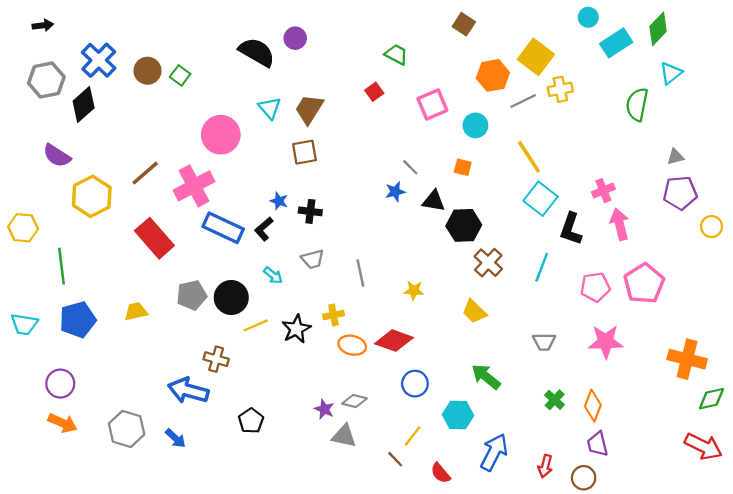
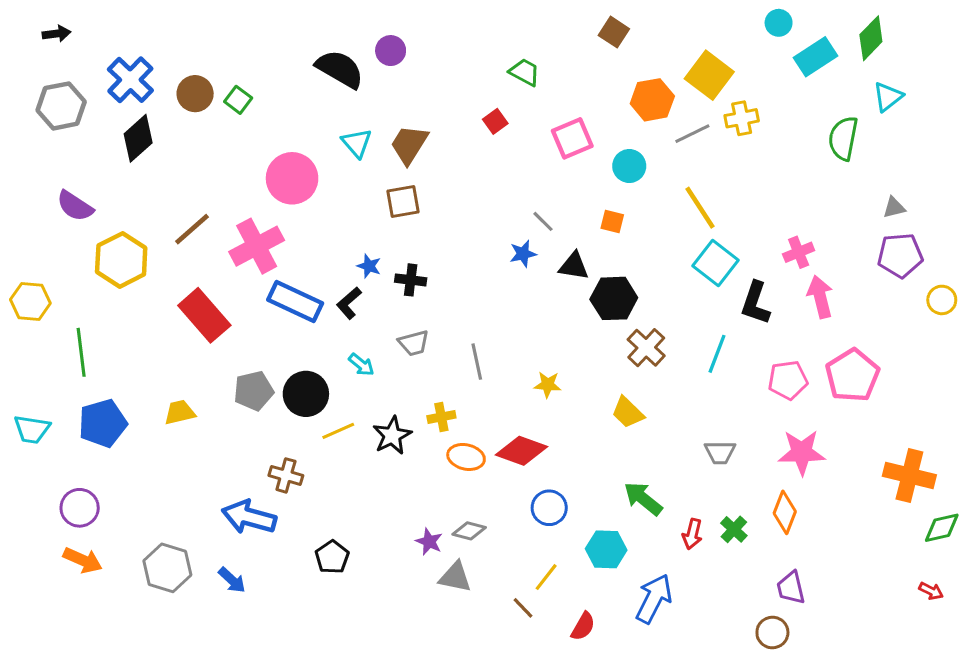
black diamond: (84, 104) -> (138, 138), moved
orange diamond: (593, 406) -> (785, 512), moved
red arrow: (703, 446) -> (931, 591), size x0.5
red arrow: (545, 466) -> (692, 534), moved
red semicircle: (441, 473) -> (583, 626), turned -110

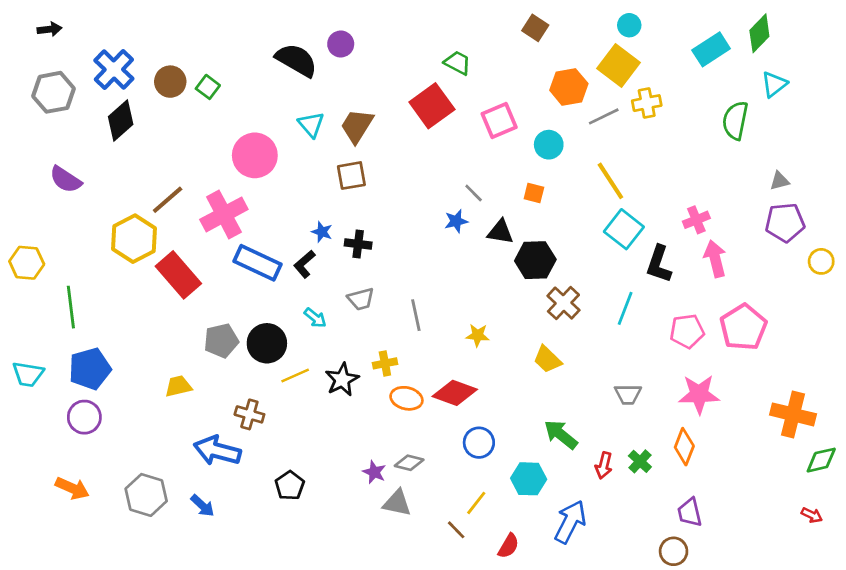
cyan circle: (779, 23) -> (629, 25), moved
red square: (495, 121) -> (432, 106), size x2.0
yellow hexagon: (121, 260) -> (134, 239), moved
yellow trapezoid: (180, 412) -> (178, 386), moved
purple circle: (80, 508) -> (84, 417), moved

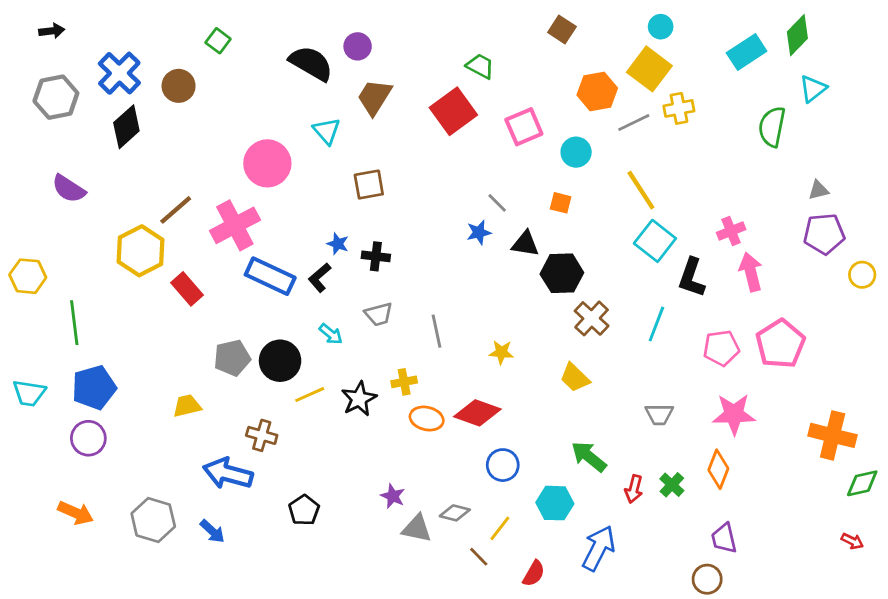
green square: (208, 87) -> (218, 41), moved
brown trapezoid: (357, 126) -> (374, 97), moved
red rectangle: (178, 275) -> (187, 289), size x0.7
gray diamond: (409, 463) -> (455, 513), moved

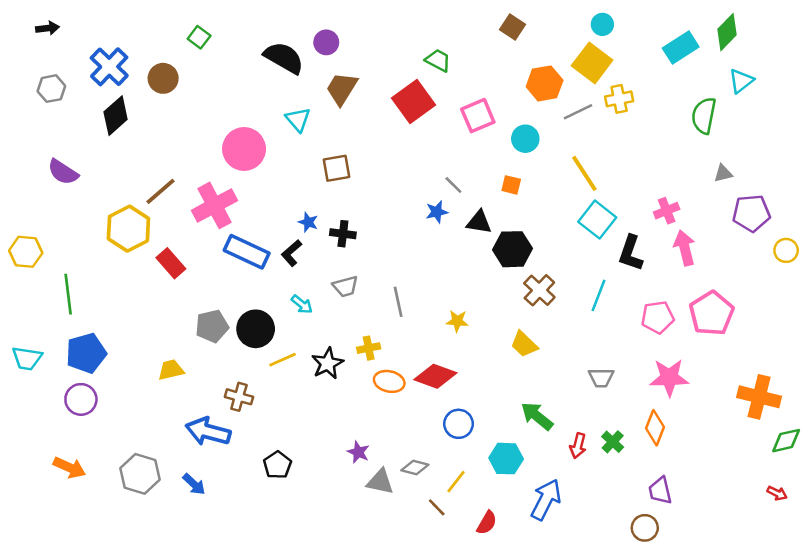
gray hexagon: (56, 97) -> (51, 89), size x0.7
gray triangle: (818, 190) -> (723, 173), moved

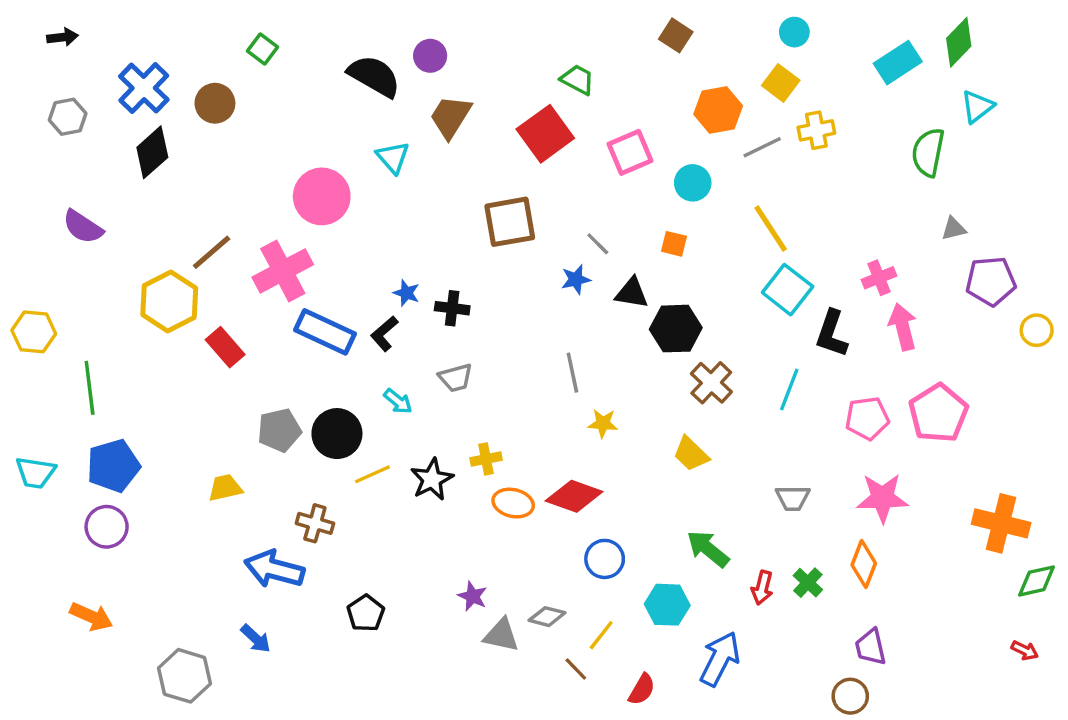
yellow square: (592, 63) -> (781, 83), size x0.7
brown square: (337, 168) -> (510, 222), moved, size x1.4
gray line: (398, 302) -> (572, 373), moved
gray hexagon: (140, 474) -> (184, 676), moved

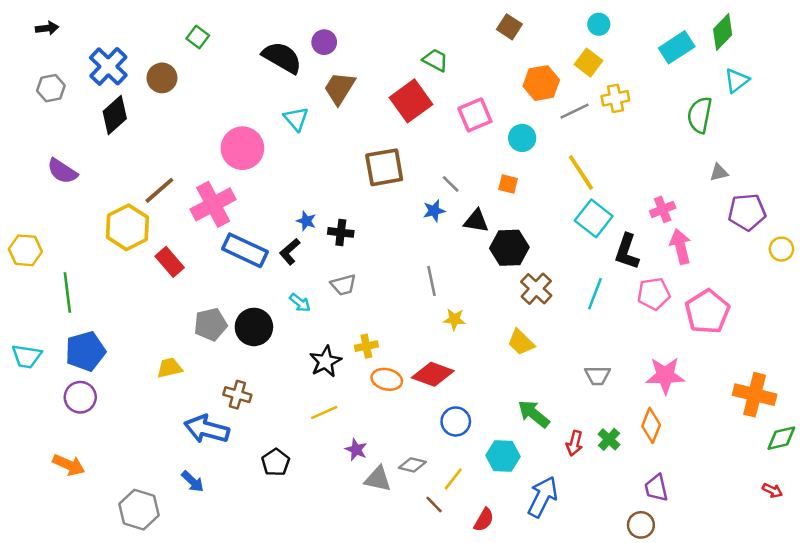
pink pentagon: (867, 418) -> (654, 294), moved
yellow line: (373, 474) -> (324, 413), moved

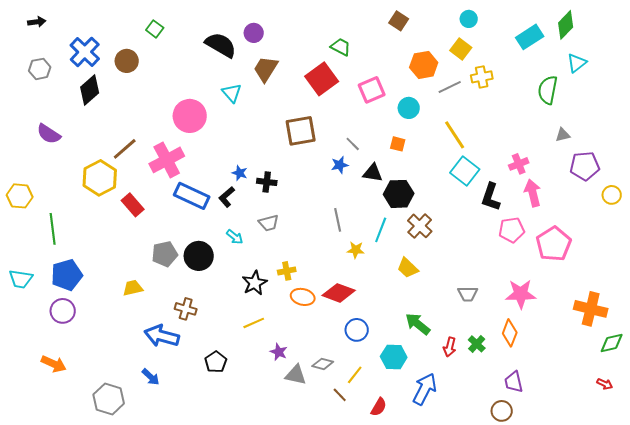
cyan line: (595, 294) -> (381, 230), moved

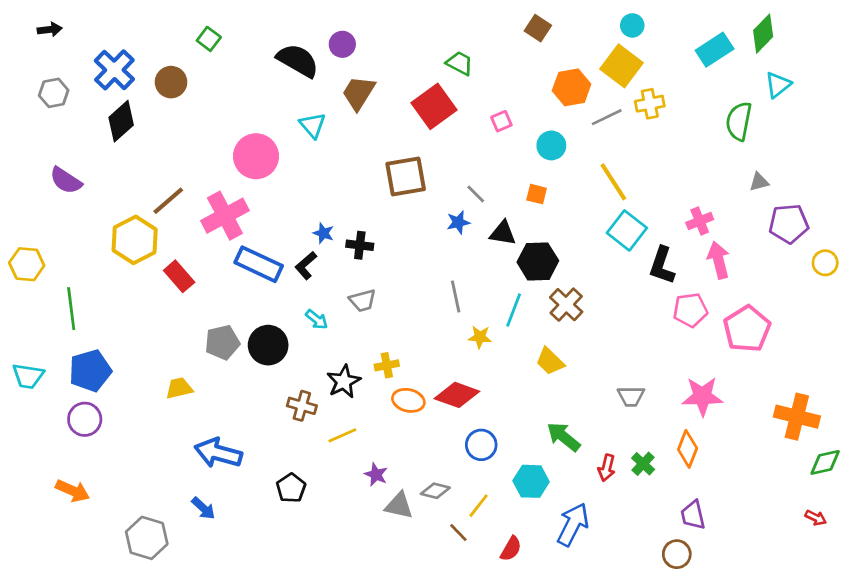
yellow square: (461, 49) -> (621, 66), size x1.4
pink square: (372, 90) -> (501, 121), size x0.6
brown cross: (186, 309) -> (302, 406), moved

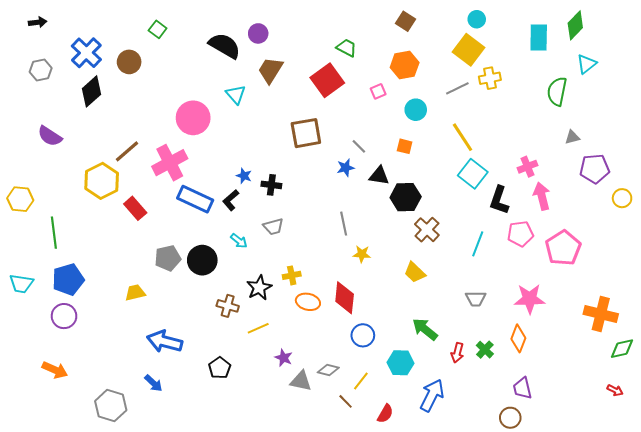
cyan rectangle: (715, 50) -> (539, 38), turned -56
orange hexagon: (572, 87) -> (405, 65), moved
cyan line: (514, 310) -> (478, 244), moved
red diamond: (457, 395) -> (345, 298), turned 76

